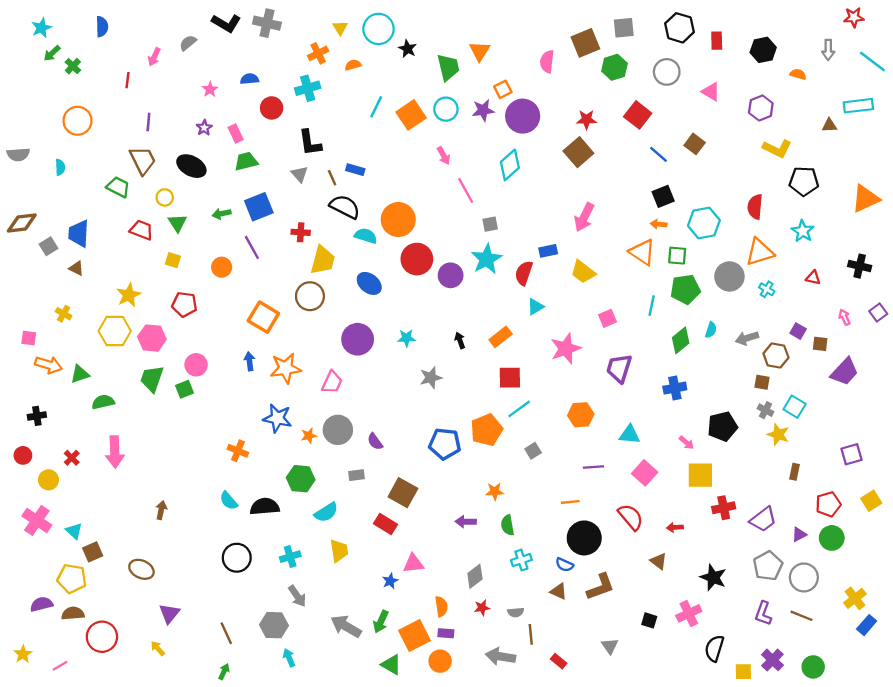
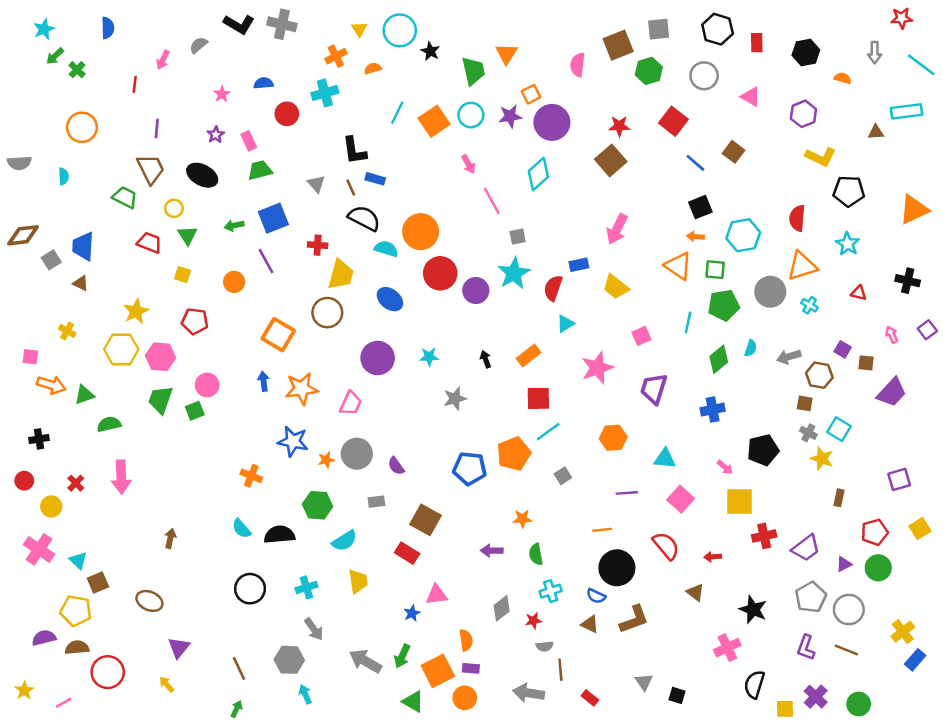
black L-shape: (310, 143) -> (354, 151), moved
red star: (482, 608) -> (533, 621), moved
black square: (649, 620) -> (677, 695), moved

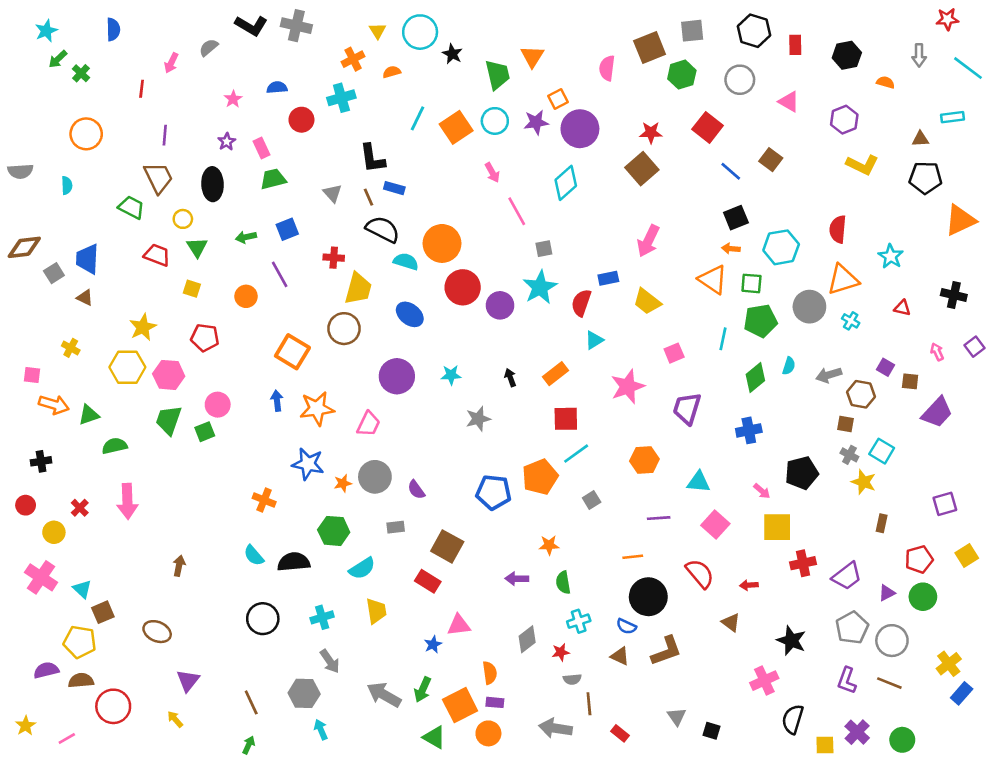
cyan rectangle: (906, 111) -> (953, 117), size x0.7
black ellipse: (202, 175) -> (212, 184), turned 60
black pentagon: (849, 191) -> (925, 178), moved
blue square: (273, 218) -> (287, 229), size x0.7

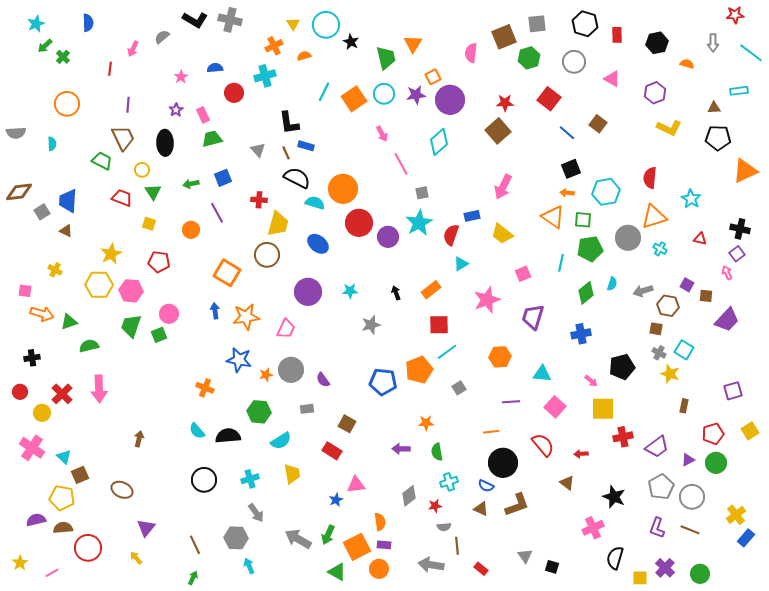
purple square: (974, 347) -> (737, 254), moved
red cross: (80, 508) -> (62, 394), size x1.5
brown square: (447, 546) -> (347, 424), size x0.7

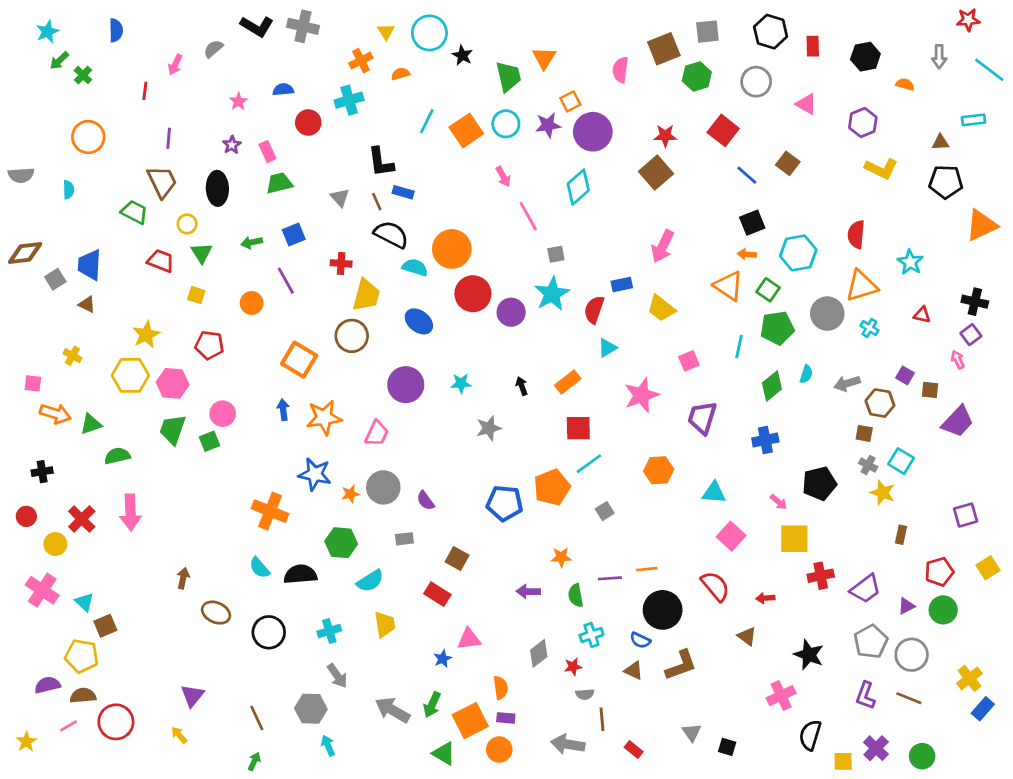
green square: (583, 220) -> (768, 290), turned 30
orange cross: (205, 388) -> (270, 511), size x1.5
purple line: (511, 402) -> (610, 578), moved
brown ellipse: (122, 490) -> (216, 613), moved
pink line: (52, 573) -> (68, 726), moved

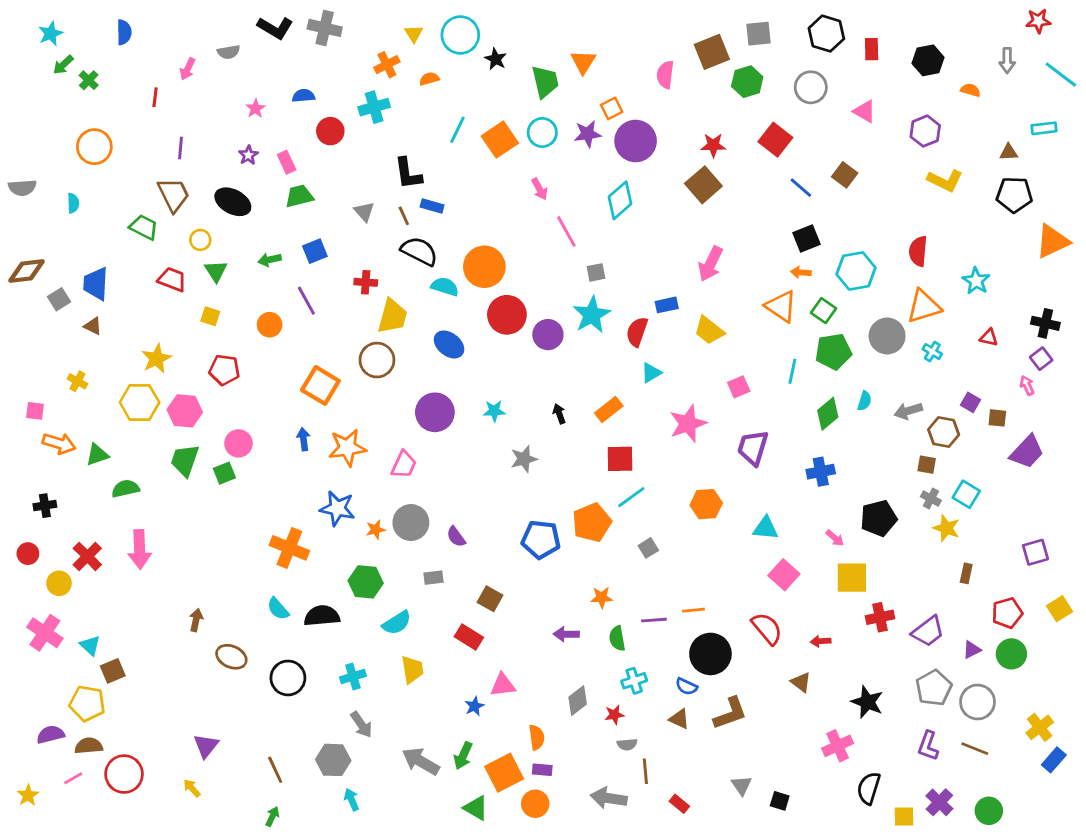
gray semicircle: (213, 49) -> (229, 52), turned -150
black ellipse: (217, 188) -> (233, 202), turned -60

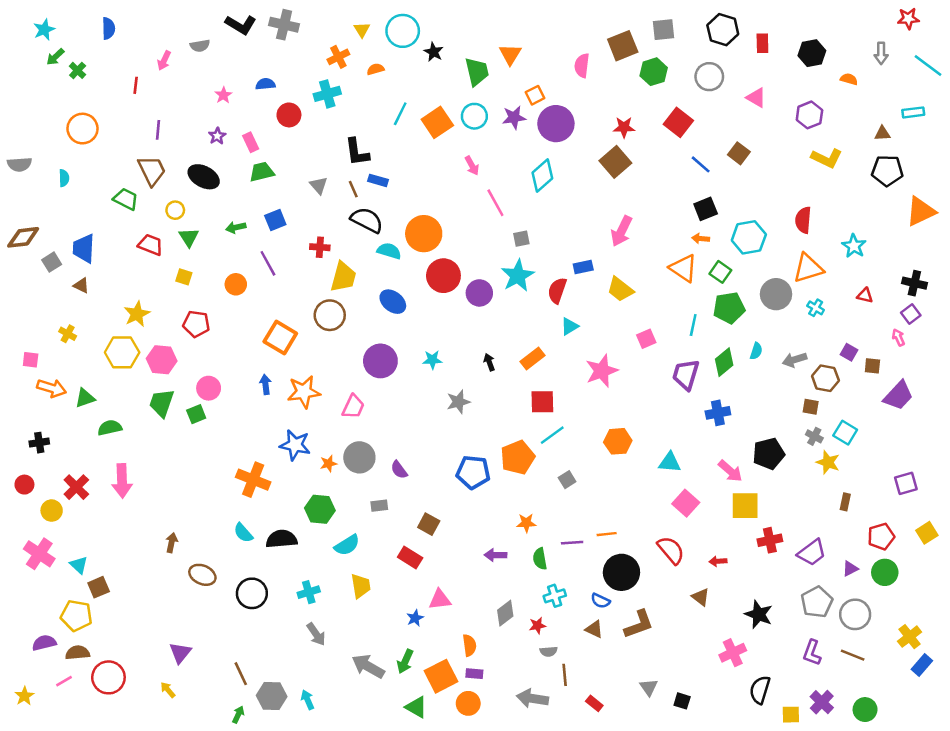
purple trapezoid: (753, 448) -> (686, 375), moved
pink arrow: (835, 538) -> (730, 471), size x1.5
gray hexagon: (333, 760) -> (272, 696), moved

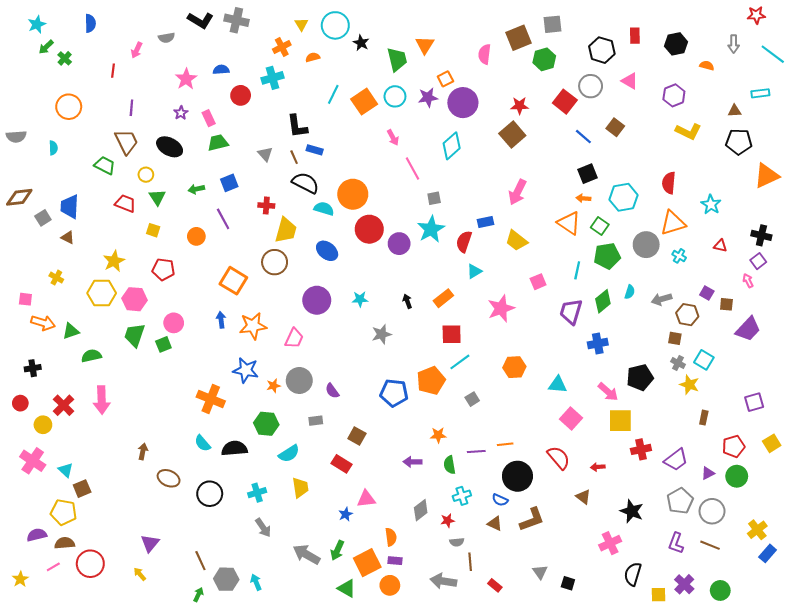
black hexagon: (723, 30) -> (602, 50), moved
gray circle: (709, 77) -> (591, 86), moved
pink star: (223, 95) -> (186, 79), size x1.5

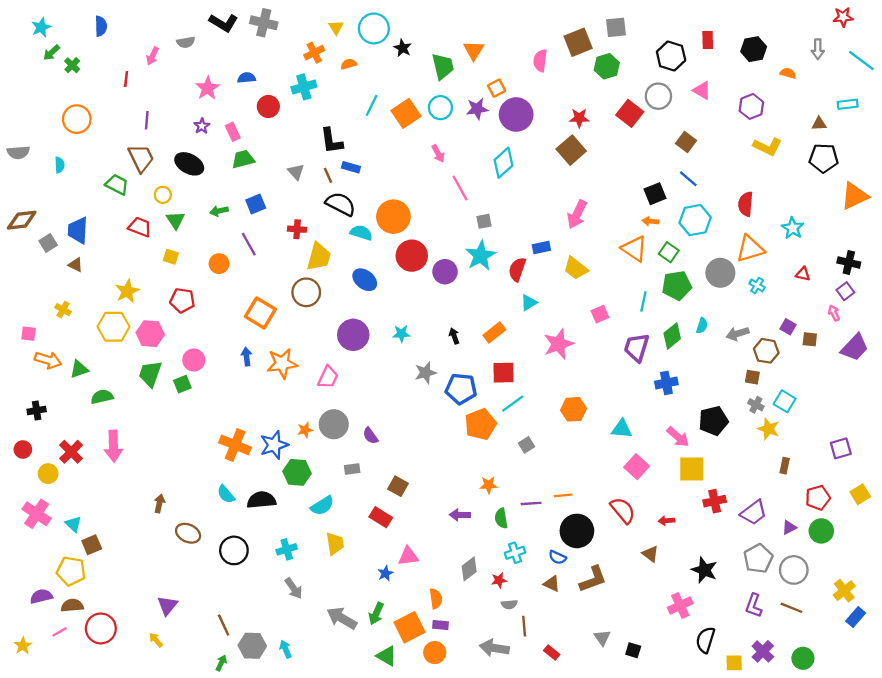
blue line: (583, 137) -> (688, 179), moved
purple trapezoid: (748, 329) -> (855, 347), moved
blue star: (246, 370) -> (274, 445), moved, turned -30
blue pentagon: (394, 393) -> (461, 389), moved

